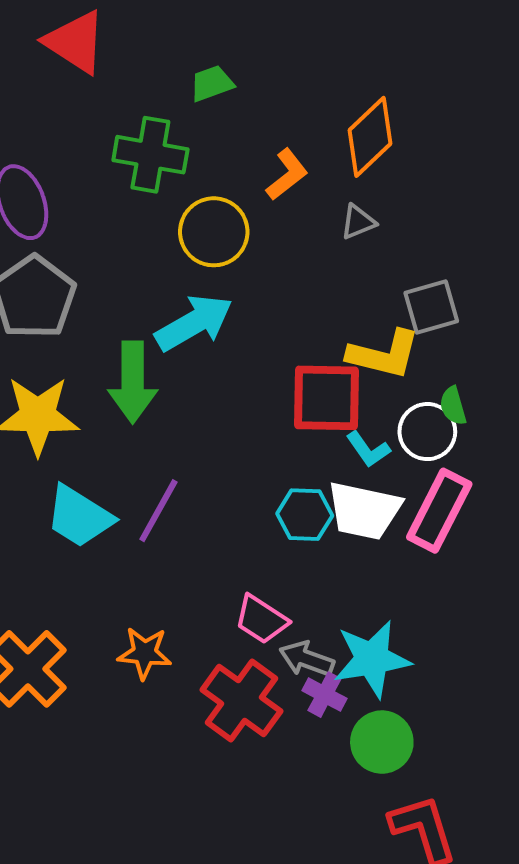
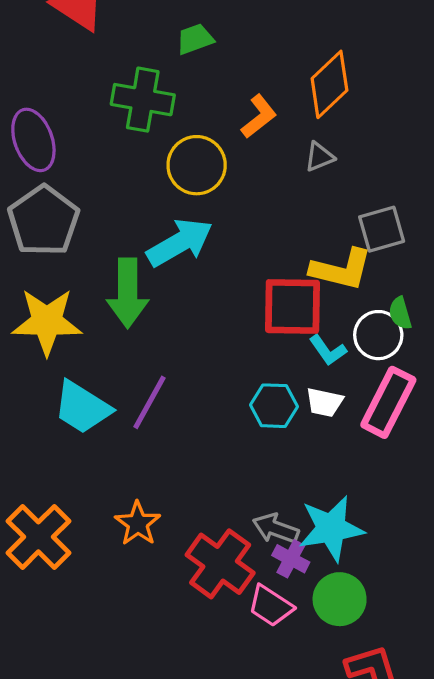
white trapezoid: (364, 511) -> (324, 402), size x0.6
pink trapezoid: (261, 619) -> (271, 606), moved
orange star: (145, 653) -> (138, 523), turned 30

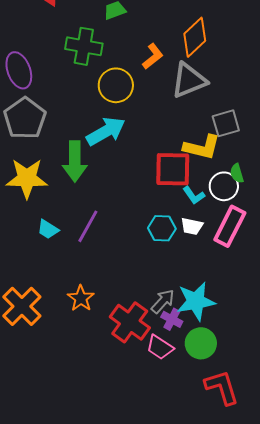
gray triangle: (319, 157) -> (189, 80), size x2.0
cyan trapezoid: (82, 407) -> (48, 229), size x0.6
gray arrow: (276, 529) -> (163, 301), turned 112

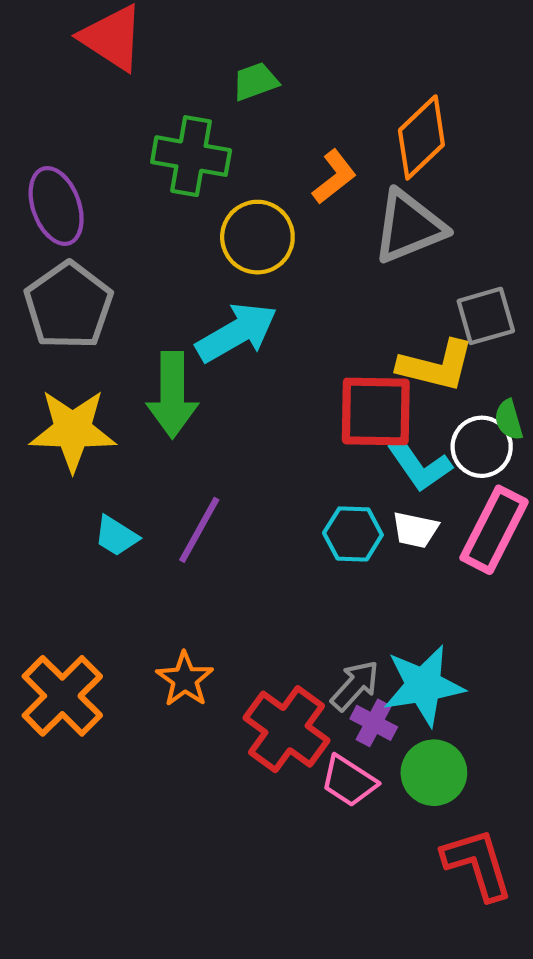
cyan L-shape: (194, 195) -> (419, 465), size x1.4

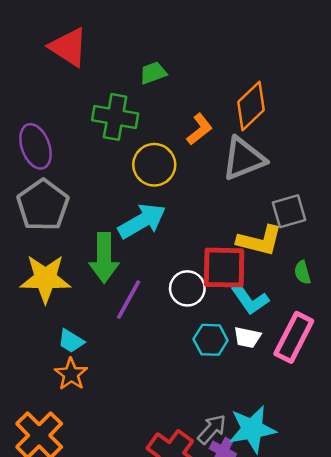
white circle: (482, 447) -> (187, 288), moved
purple line: (199, 530) -> (129, 299), moved
orange star: (185, 679) -> (71, 374), moved

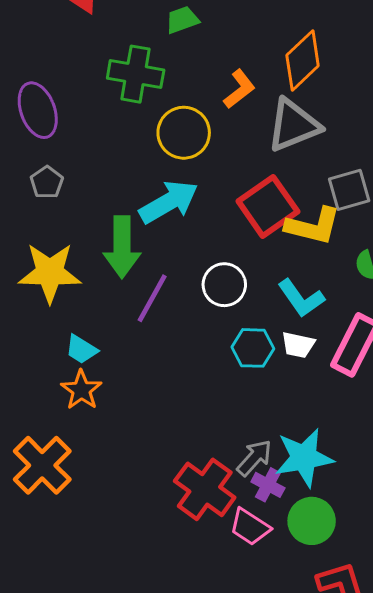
gray pentagon: (43, 205) -> (47, 182), size x0.5
red square: (224, 268) -> (268, 206), moved, turned -36

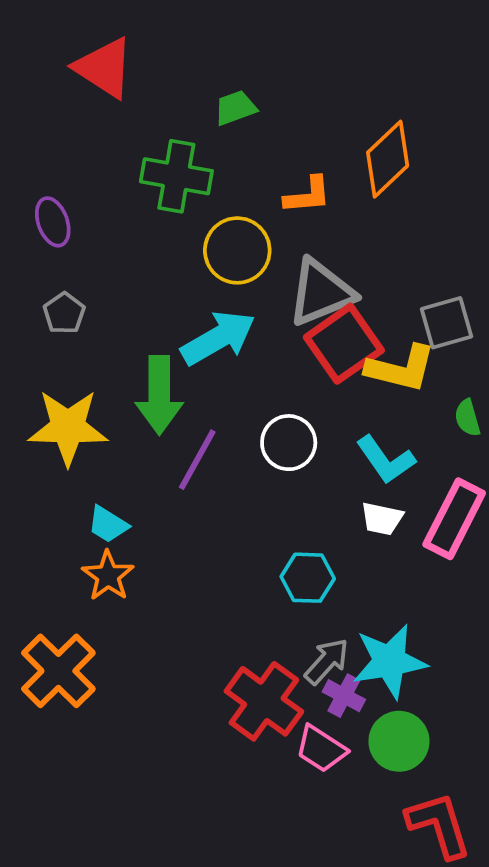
orange L-shape: (239, 89) -> (308, 195), turned 33
purple ellipse: (38, 110) -> (53, 222), size x0.7
gray triangle: (294, 125) -> (321, 292), moved
cyan hexagon: (253, 348) -> (308, 578), moved

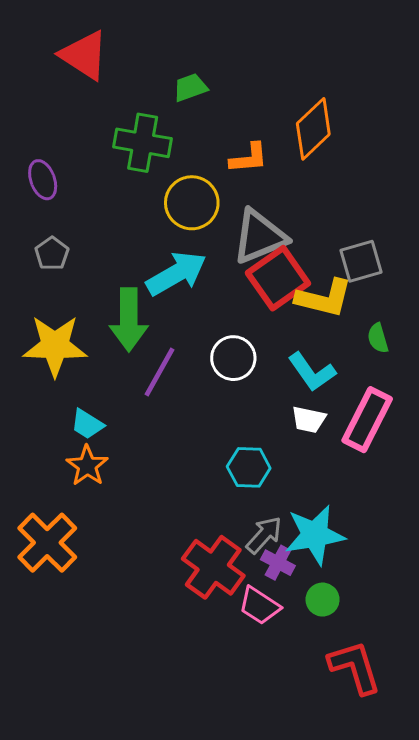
green circle: (399, 741) -> (323, 600), size x0.7

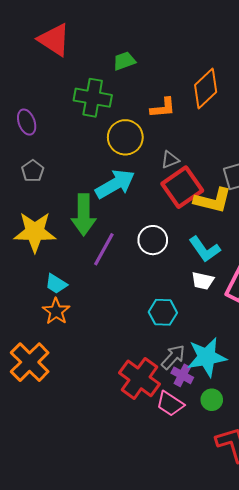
gray triangle: (259, 237) -> (170, 160), size x0.5

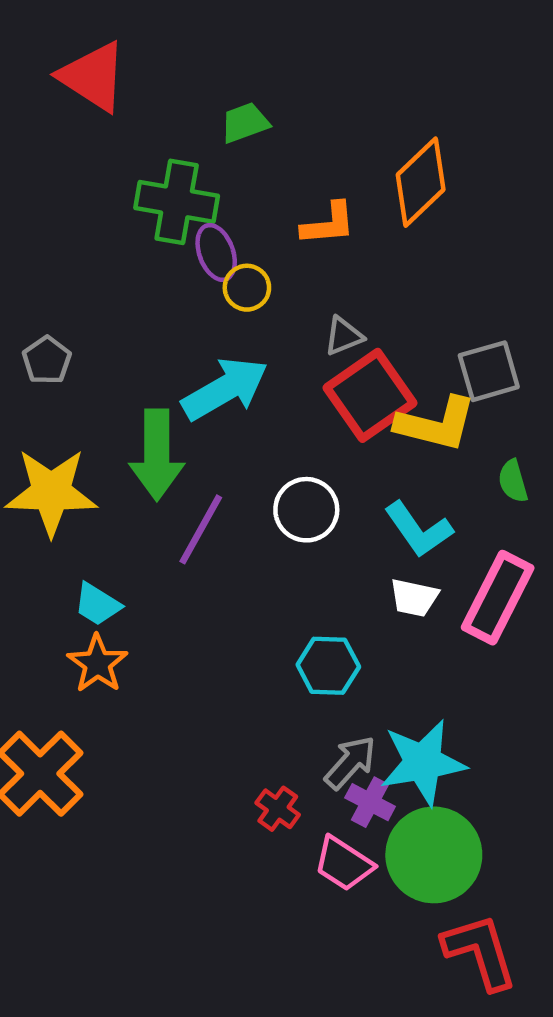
purple ellipse: (27, 122) -> (216, 252), moved
yellow circle: (125, 137) -> (247, 288), size x0.6
red cross: (140, 378) -> (278, 809), size x0.5
green circle: (212, 400) -> (434, 855), size x2.0

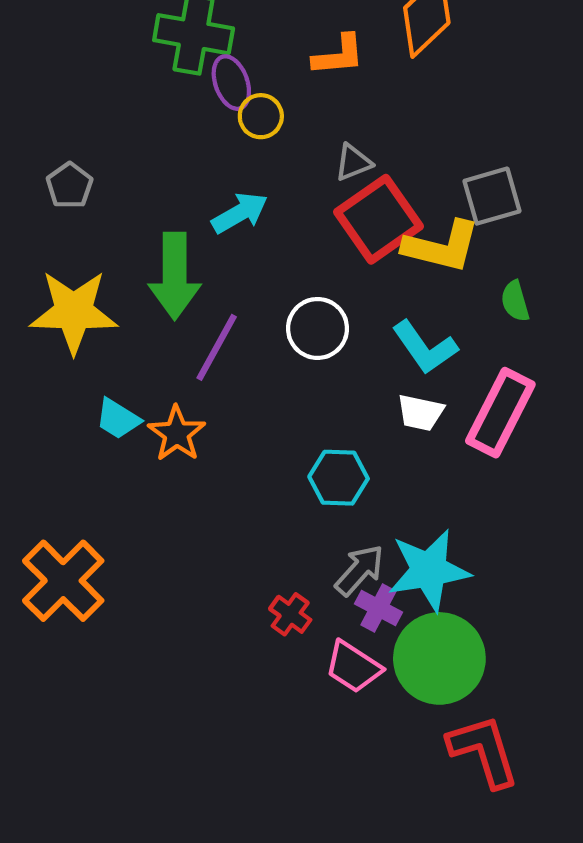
cyan arrow: (225, 389) -> (240, 213), size x0.7
orange star: (97, 664) -> (177, 434), moved

